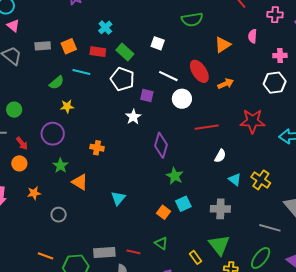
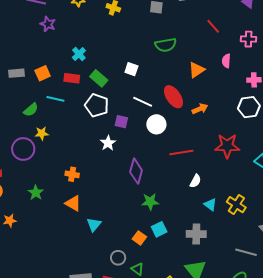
purple circle: (53, 134) -> (23, 149), moved
green star: (175, 176) -> (150, 202), turned -30
orange triangle: (80, 182) -> (73, 203), moved
gray circle: (59, 215) -> (118, 258), moved

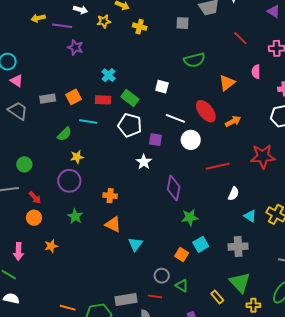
purple circle: (23, 149) -> (69, 181), moved

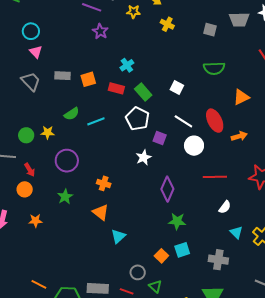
cyan line: (88, 121) -> (96, 121), moved, turned -42
yellow star: (77, 157) -> (48, 132), moved

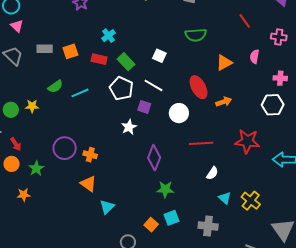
white line: (183, 121) -> (154, 85), moved
purple circle: (67, 161) -> (65, 148), moved
green star: (65, 197) -> (36, 168), moved

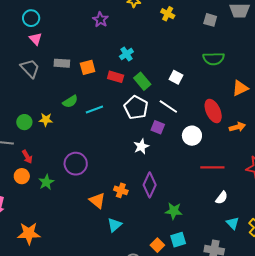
orange cross: (90, 155) -> (121, 190), moved
purple diamond: (154, 158) -> (150, 185), moved
orange star: (24, 195) -> (29, 233), moved, size x1.6

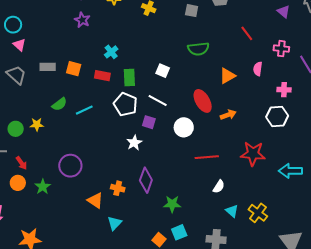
orange square: (88, 67) -> (74, 69), turned 35
green rectangle: (142, 81) -> (129, 78), turned 42

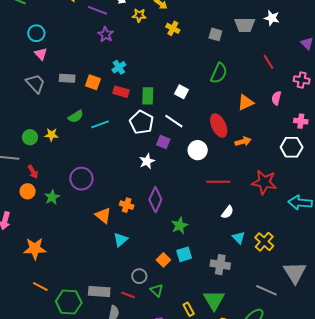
green semicircle: (198, 49) -> (219, 73), turned -65
cyan cross: (111, 52) -> (119, 67), moved
green star: (172, 204) -> (180, 226), turned -30

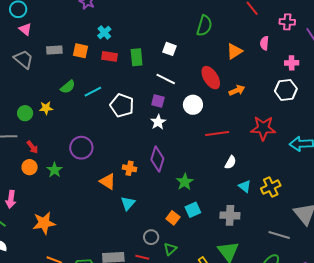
white pentagon: (142, 122) -> (122, 105), moved
white star: (147, 161) -> (158, 122), moved
yellow cross: (264, 242) -> (271, 187), turned 30
green triangle: (157, 290) -> (170, 249), turned 40

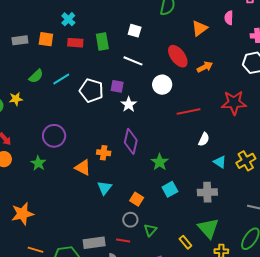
purple square: (158, 101) -> (117, 86), moved
green star: (55, 170) -> (38, 163), moved
orange square: (173, 218) -> (137, 199), moved

